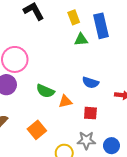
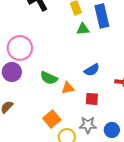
blue semicircle: (90, 83) -> (92, 70), turned -49
orange square: (37, 130) -> (52, 119), moved

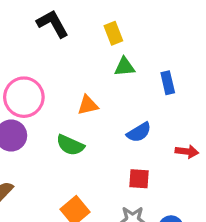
blue rectangle: (102, 16) -> (168, 83), moved, size x0.6
orange triangle: (68, 88) -> (88, 105), moved

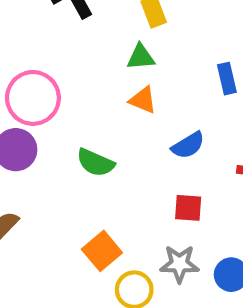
green triangle: (125, 67) -> (141, 57), moved
orange triangle: (88, 105) -> (143, 100), moved, turned 35

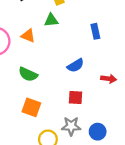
orange triangle: (143, 100) -> (28, 36), moved
orange square: (102, 251) -> (31, 107), moved, turned -30

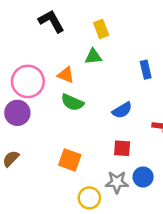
green semicircle: (28, 74) -> (72, 102), moved
blue circle: (98, 132) -> (143, 177), moved

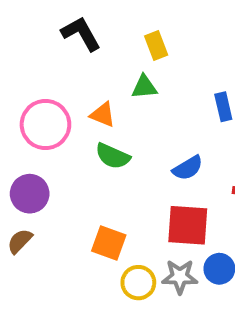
purple circle: (17, 113) -> (30, 194), moved
red square: (122, 148) -> (188, 225), size x1.6
yellow circle: (89, 198) -> (138, 283), moved

